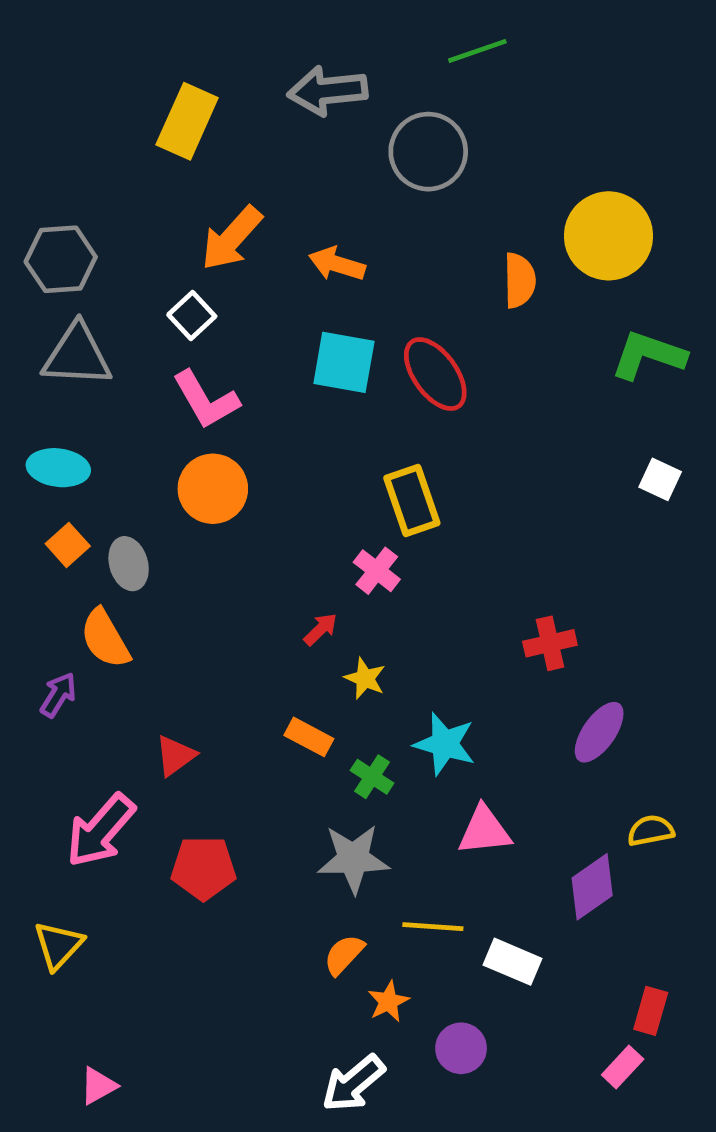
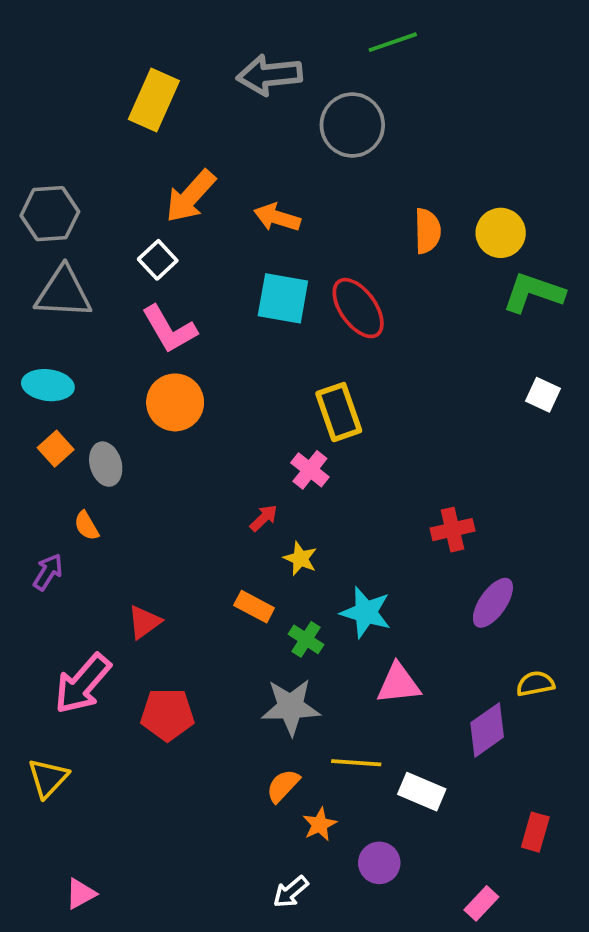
yellow circle: (609, 236) -> (501, 233), moved, size x0.7
orange semicircle: (105, 639) -> (86, 526), size x0.6
pink rectangle: (623, 1067) -> (481, 903), moved
white arrow: (353, 1083) -> (291, 892), size x0.7

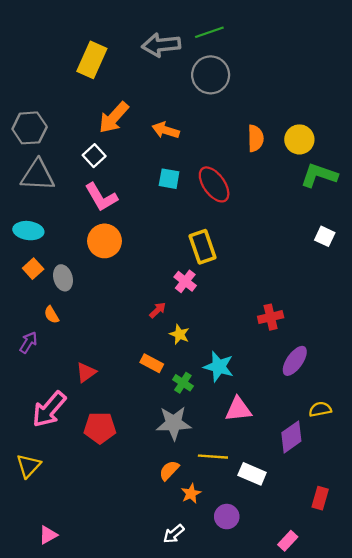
green line: (393, 42) -> (209, 32), moved
cyan square: (283, 298) -> (169, 179), size x0.7

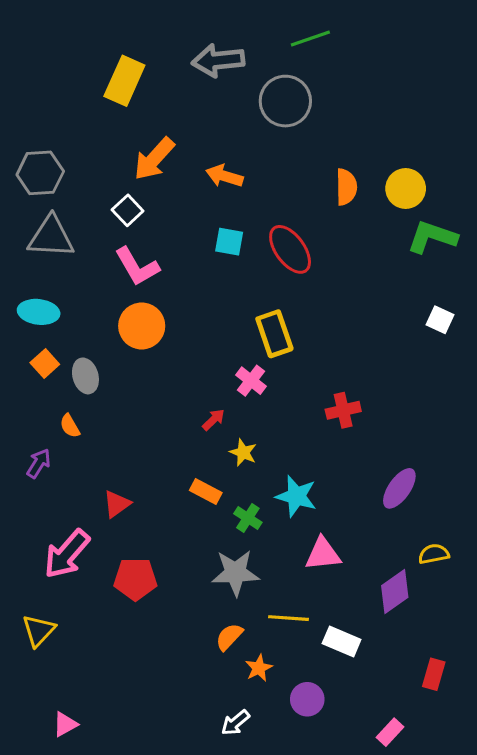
green line: (209, 32) -> (310, 39), moved
red cross: (271, 317) -> (343, 410), moved

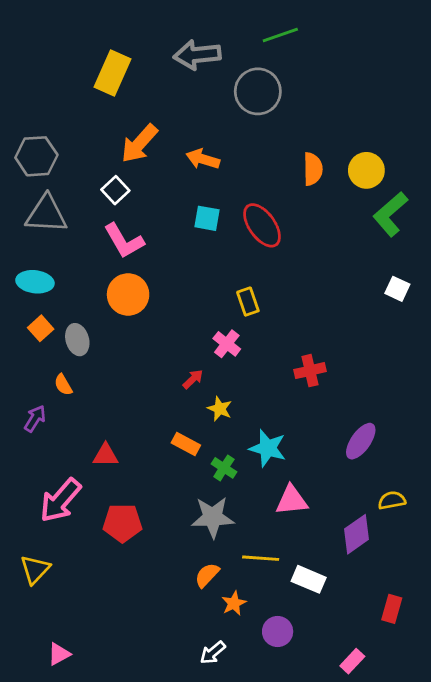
green L-shape: (432, 237) -> (390, 214), turned -60
yellow rectangle: (274, 334) -> (248, 302), size x0.7
red triangle: (117, 504) -> (106, 455), turned 36

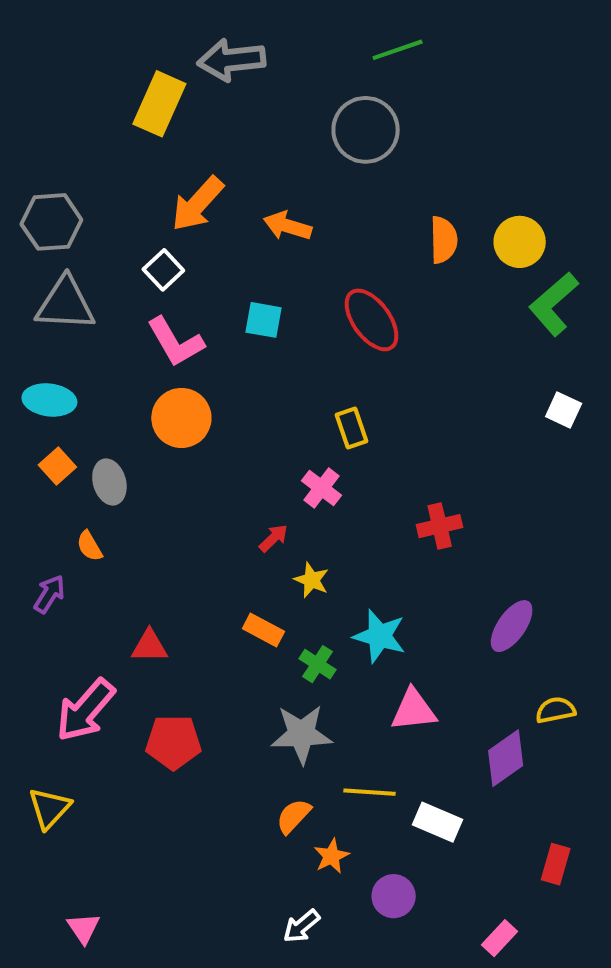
gray arrow: (197, 55) -> (231, 60), moved
cyan square: (207, 218) -> (263, 320), moved
pink triangle: (59, 654) -> (83, 928), turned -35

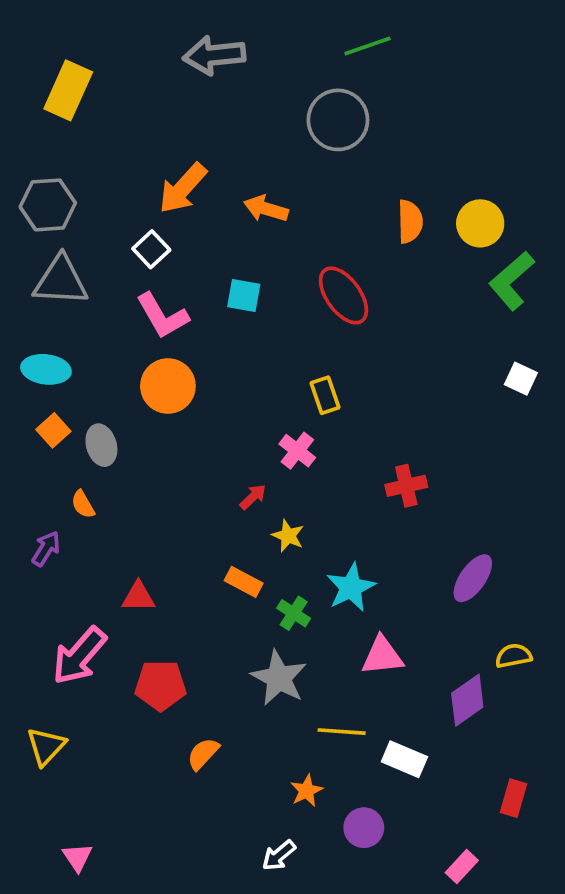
yellow rectangle: (159, 104) -> (68, 90), moved
cyan star: (380, 636) -> (351, 587), turned 30
gray star: (301, 734) -> (279, 678), turned 30
orange semicircle: (293, 816) -> (203, 754), moved

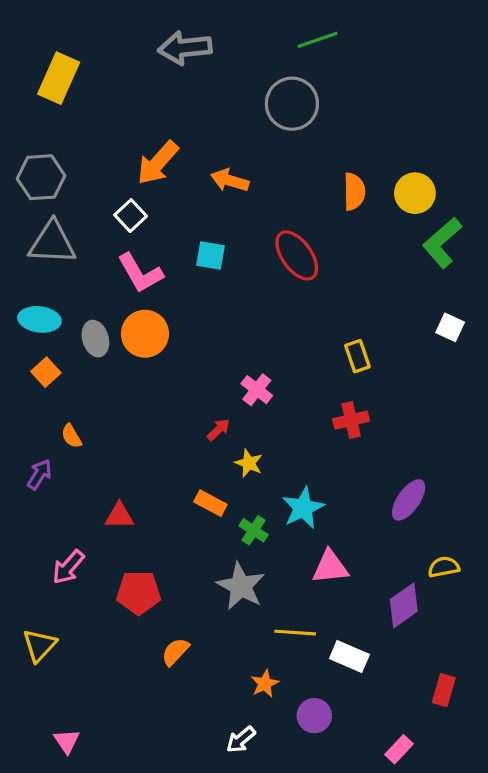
yellow rectangle: (325, 395) -> (357, 356), moved
gray ellipse: (101, 445) -> (95, 339), moved
pink arrow: (79, 656) -> (68, 567), size x0.7

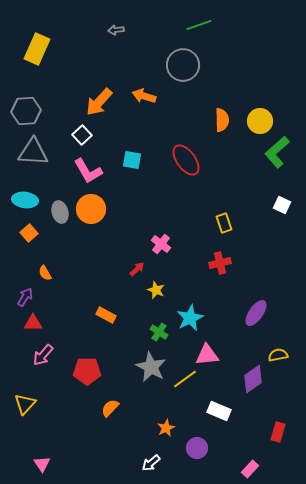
gray arrow: (185, 48) -> (116, 30), size x0.5
orange arrow: (230, 180) -> (144, 96), moved
orange rectangle: (210, 503) -> (106, 315), moved
red triangle: (119, 516) -> (33, 323), moved
yellow line: (295, 633) -> (185, 379), moved, turned -40

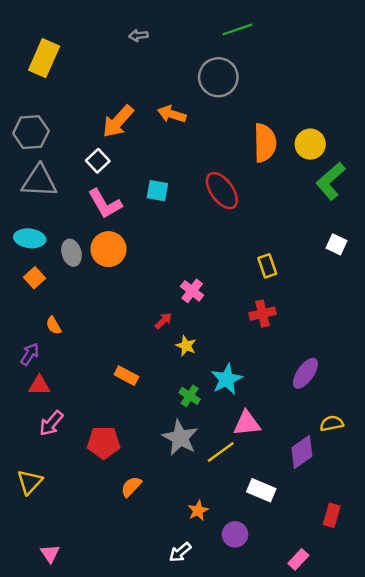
orange semicircle: (222, 120) -> (265, 143), size x1.4

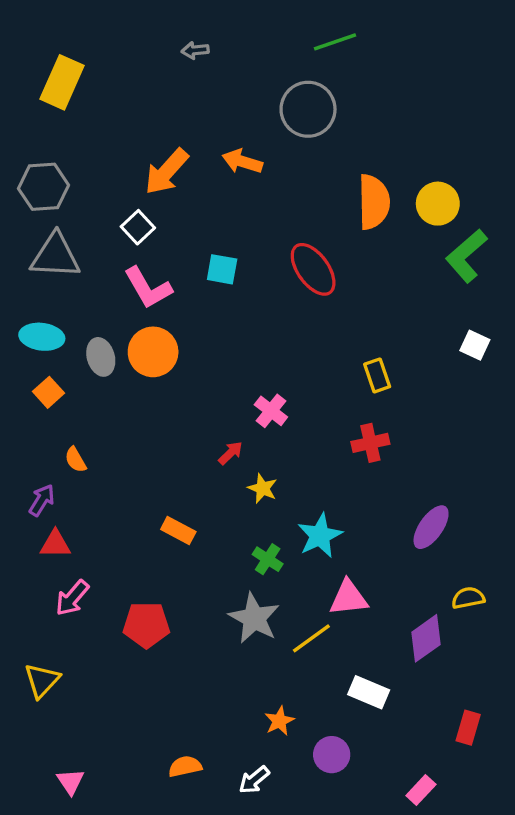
orange semicircle: (131, 487) -> (185, 766), moved, turned 35

